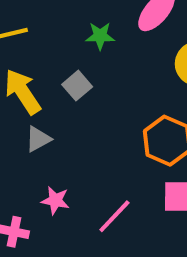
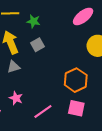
green star: (100, 36) -> (33, 21), moved

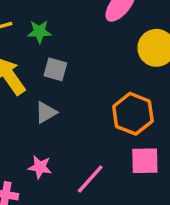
gray square: (38, 45) -> (55, 69), turned -32
gray triangle: (14, 67) -> (46, 112), moved

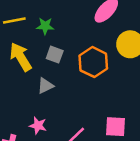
orange hexagon: (133, 114) -> (93, 62), moved

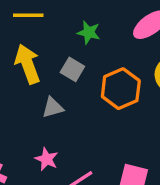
green star: (45, 26) -> (89, 32), moved
pink star: (38, 126) -> (47, 159), moved

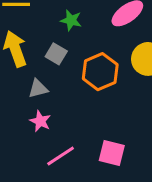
pink star: (47, 159) -> (40, 121), moved

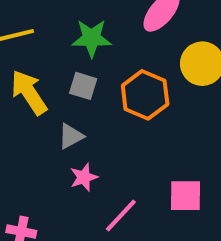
green star: (71, 20) -> (92, 38), size x1.4
pink star: (40, 121) -> (84, 177), turned -30

